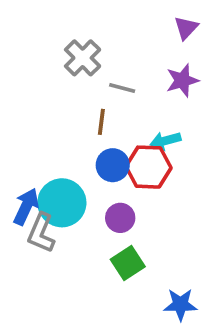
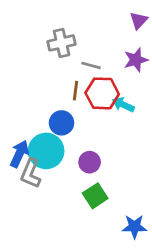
gray cross: (83, 58) -> (62, 43), turned 32
cyan arrow: (165, 141) -> (123, 105), turned 40
blue circle: (113, 165) -> (62, 123), moved
red hexagon: (148, 167) -> (102, 93), moved

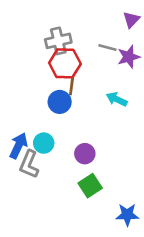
gray line: (91, 65) -> (107, 47), moved
red hexagon: (102, 93) -> (65, 63), moved
blue circle: (62, 123) -> (60, 102), moved
cyan circle: (46, 151) -> (44, 143), size x0.6

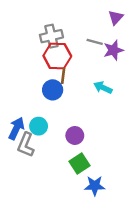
blue star: (127, 215) -> (95, 186), moved

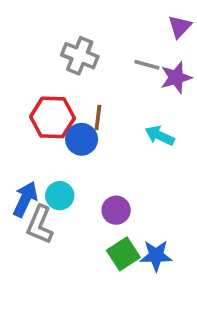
gray cross: (51, 36) -> (80, 56), turned 35
red hexagon: (57, 56) -> (52, 117), moved
blue star: (95, 186) -> (156, 256), moved

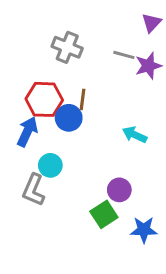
cyan arrow: (160, 136) -> (135, 135), moved
blue arrow: (25, 199) -> (27, 132), moved
purple circle: (116, 210) -> (119, 190), moved
blue star: (156, 256) -> (144, 230), moved

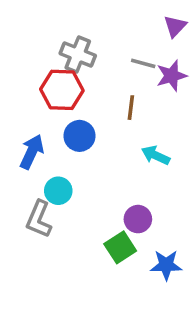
red hexagon: (44, 99) -> (62, 90), moved
brown line: (82, 99) -> (131, 108), moved

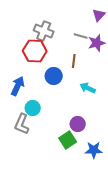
blue circle: (79, 136) -> (54, 76), moved

